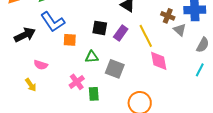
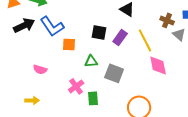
black arrow: (25, 35) -> (24, 25), moved
yellow arrow: (31, 85) -> (32, 100), moved, turned -56

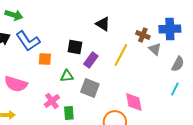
purple rectangle: (120, 37) -> (91, 60), moved
yellow line: (145, 40) -> (121, 55), turned 55
pink diamond: (158, 65) -> (134, 102), moved
pink semicircle: (40, 69) -> (16, 84), size x1.6

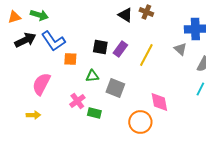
black triangle: (103, 24) -> (125, 15), moved
brown cross: (143, 35) -> (146, 12), moved
purple rectangle: (91, 60) -> (120, 49), moved
pink semicircle: (16, 84) -> (41, 84), turned 100
green rectangle: (69, 113) -> (94, 113), turned -72

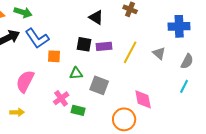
black triangle: (125, 15) -> (96, 17), moved
purple rectangle: (120, 49) -> (104, 46), turned 49
gray triangle: (180, 49) -> (159, 53), moved

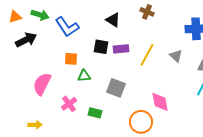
blue L-shape: (37, 38) -> (67, 27), moved
green triangle: (76, 73) -> (84, 76), moved
pink cross: (61, 98) -> (69, 104), moved
yellow arrow: (17, 112) -> (35, 125), moved

